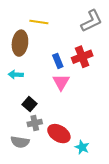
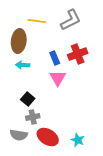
gray L-shape: (92, 21) -> (71, 20), moved
cyan arrow: (16, 75) -> (23, 65), moved
red ellipse: (59, 134) -> (48, 137), moved

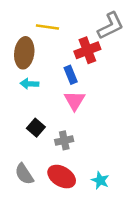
gray L-shape: (71, 20) -> (111, 26), moved
red cross: (78, 54) -> (87, 50), moved
gray cross: (33, 117) -> (64, 140), moved
gray semicircle: (19, 135) -> (24, 174), turned 48

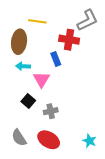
red cross: (87, 50) -> (69, 40), turned 30
pink triangle: (74, 100) -> (41, 80), moved
cyan star: (100, 180) -> (89, 141), moved

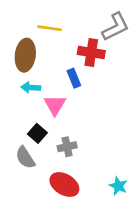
gray semicircle: (19, 138) -> (25, 158), moved

